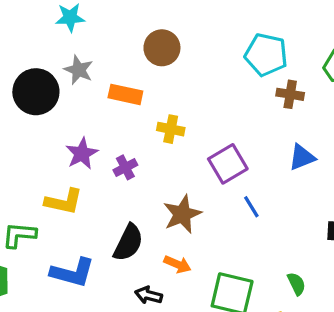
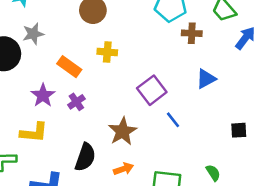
gray star: (79, 70) -> (33, 34), turned -30
orange rectangle: (125, 94) -> (69, 67), moved, turned 30
yellow cross: (171, 129) -> (107, 52), moved
orange arrow: (177, 264) -> (123, 169), turned -36

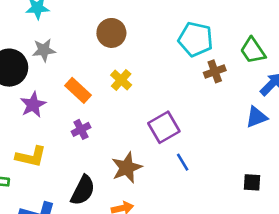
brown cross: (192, 33) -> (215, 71), turned -30
yellow cross: (107, 52) -> (121, 80), turned 30
blue triangle: (206, 79) -> (256, 117), moved
purple star: (43, 95) -> (33, 105), moved

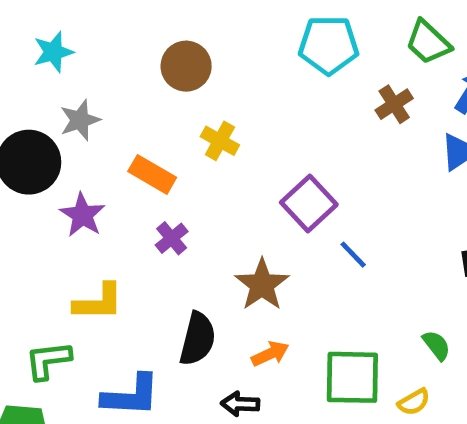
brown cross: (215, 71) -> (394, 104), moved

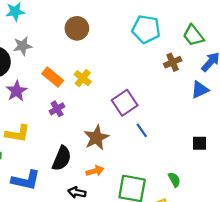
yellow cross: (220, 141) -> (83, 78), moved

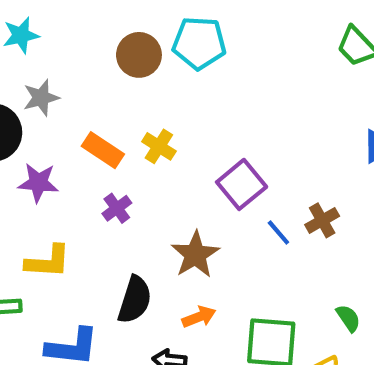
cyan pentagon: (146, 29) -> (199, 43), moved
brown cross: (173, 62) -> (322, 220), moved
purple star: (17, 91) -> (38, 183), turned -30

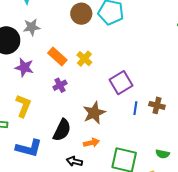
brown cross: (322, 220) -> (157, 105), turned 35
blue line: (278, 232) -> (135, 108), turned 40
yellow L-shape: (48, 262) -> (23, 106), turned -80
green semicircle: (348, 318) -> (163, 154), turned 128

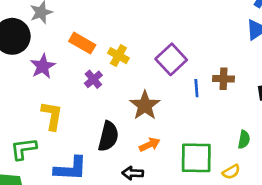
yellow cross: (84, 59) -> (118, 56), moved
purple star: (24, 67) -> (43, 66), turned -30
green semicircle: (163, 154) -> (244, 139), turned -80

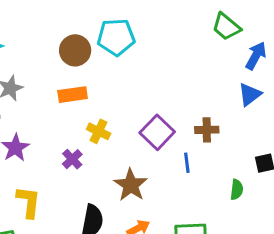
orange rectangle: (82, 43) -> (73, 95), moved, turned -35
brown cross: (224, 79) -> (207, 130), moved
green semicircle: (244, 139) -> (237, 190), moved

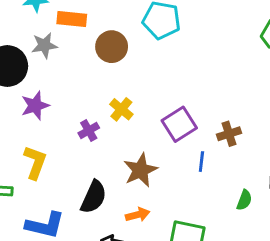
brown circle: (75, 50) -> (112, 47), moved
orange rectangle: (73, 95) -> (72, 19), moved
brown cross: (207, 130) -> (229, 134), turned -30

